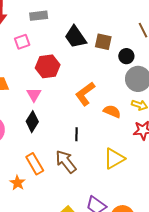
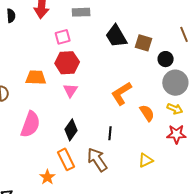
red hexagon: (48, 66) -> (67, 63), moved
orange semicircle: (112, 111) -> (147, 113), turned 30
black diamond: (32, 122) -> (71, 130), moved
yellow triangle: (114, 159) -> (146, 160), size x0.7

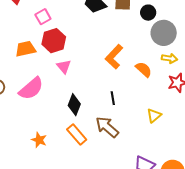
orange trapezoid: (36, 78) -> (26, 49), moved
pink semicircle: (30, 124) -> (31, 88), moved, turned 44
orange star: (47, 177) -> (39, 140), moved

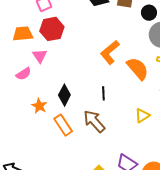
pink triangle: (64, 67) -> (40, 56), moved
orange semicircle: (144, 69) -> (138, 69), size x1.4
pink semicircle: (31, 88) -> (24, 74), size x0.6
orange star: (39, 140) -> (39, 106), moved

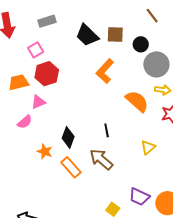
orange L-shape: (110, 52) -> (105, 71), moved
pink triangle: (40, 56) -> (38, 102), turned 49

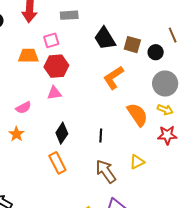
black circle: (141, 44) -> (156, 52), moved
orange trapezoid: (19, 82) -> (28, 56), moved
pink triangle: (38, 102) -> (54, 93), moved
orange star: (45, 152) -> (16, 134), moved
brown arrow: (101, 159) -> (106, 171), moved

